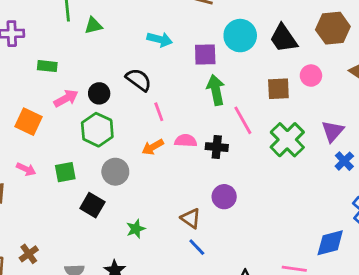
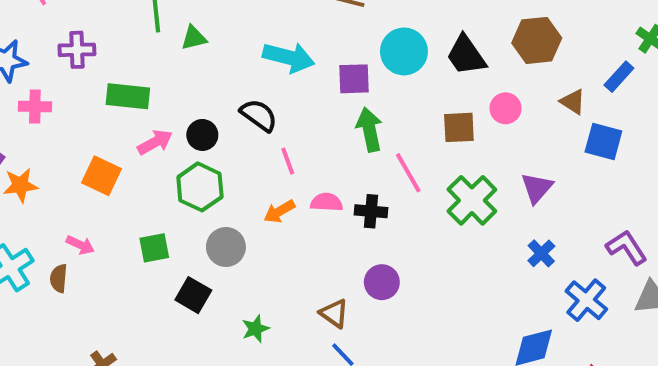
cyan arrow: (160, 39) -> (289, 57), size x1.4
green rectangle: (47, 66) -> (128, 96), size x1.5
blue cross: (344, 161) -> (541, 253), moved
pink arrow: (26, 169) -> (80, 245), moved

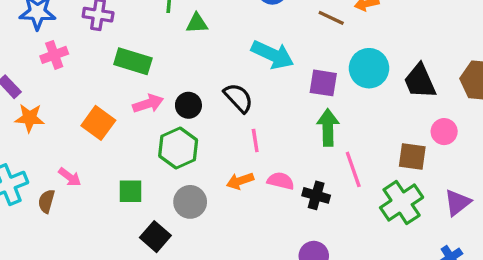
pink cross: (35, 107) -> (54, 55), turned -32
brown square: (459, 127) -> (412, 156), moved

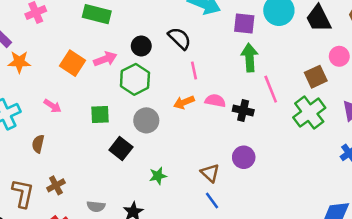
pink arrow: (148, 104) -> (105, 59), moved
brown square: (412, 156) -> (316, 77), turned -30
brown semicircle: (46, 201) -> (38, 144), moved

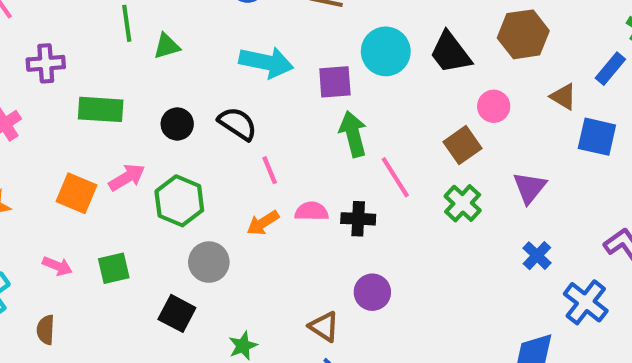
black circle: (141, 46) -> (177, 124), moved
green cross: (309, 113) -> (463, 203), size x0.7
green square: (100, 114) -> (114, 268), moved

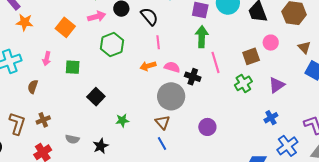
pink arrow: (127, 177) -> (97, 17), moved
gray circle: (209, 262) -> (171, 96), moved, size x1.4
pink arrow: (57, 266) -> (47, 59), turned 64
purple circle: (372, 292) -> (207, 127), moved

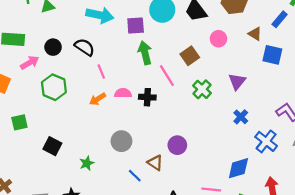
brown square: (251, 56) -> (190, 56), moved
gray circle: (171, 96) -> (121, 141), moved, size x0.7
brown triangle: (163, 122) -> (155, 163), moved

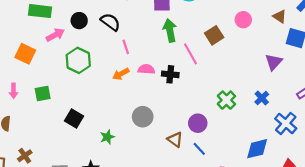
purple triangle: (237, 81) -> (274, 62), moved
green cross: (202, 89) -> (226, 100), moved
blue line: (135, 176) -> (199, 149), moved

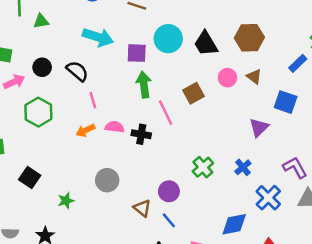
brown triangle: (280, 17) -> (254, 76), moved

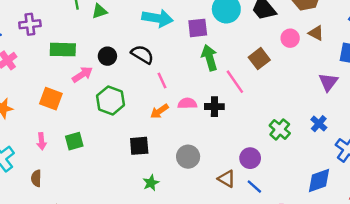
black square: (30, 177) -> (139, 146), moved, turned -30

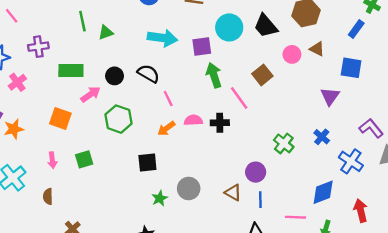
gray circle: (188, 157) -> (189, 188), moved
blue line: (254, 187) -> (260, 200), turned 49

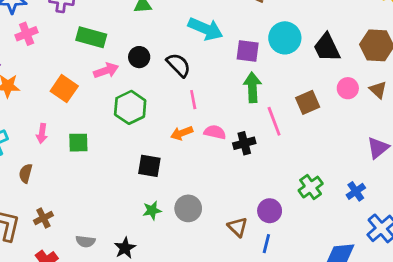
black cross: (220, 123) -> (244, 143), turned -30

